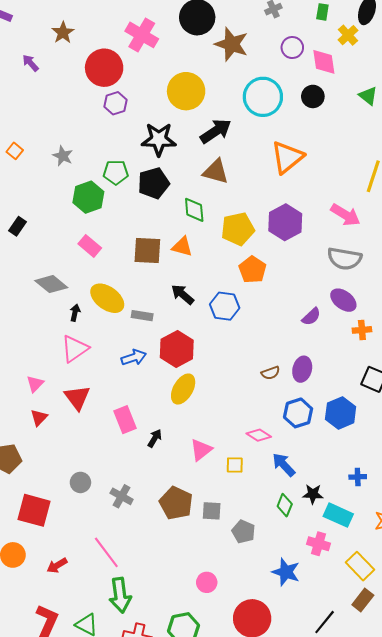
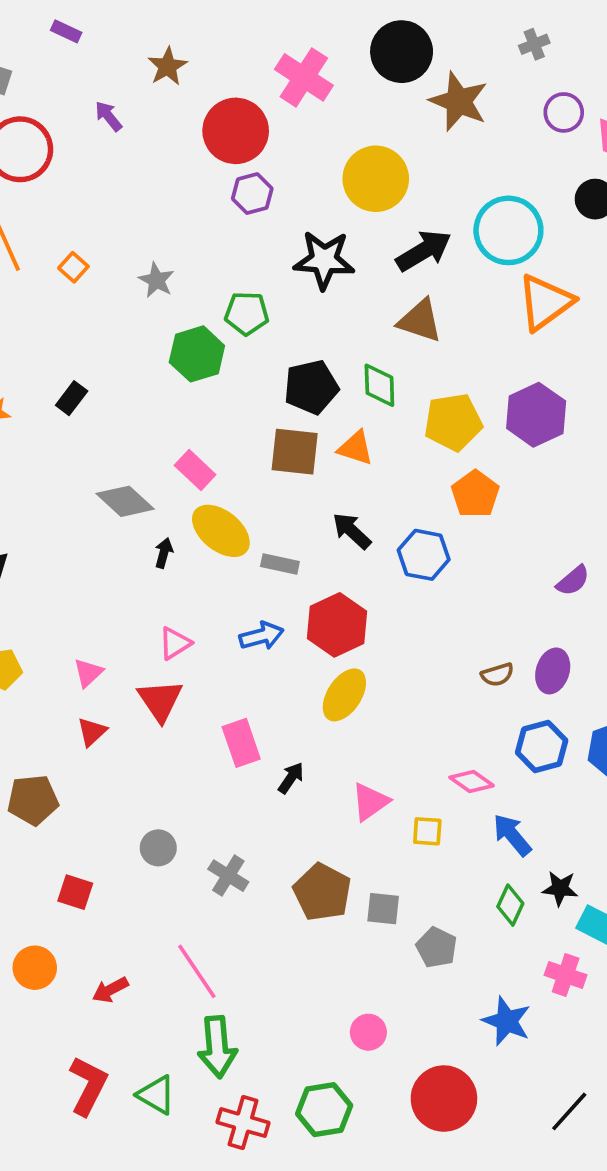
cyan circle: (263, 97) -> (508, 230), moved
black pentagon: (154, 183) -> (311, 387), moved
pink rectangle: (90, 246) -> (195, 470), moved
pink triangle: (75, 349) -> (175, 643), moved, size x0.7
red square: (34, 510) -> (75, 892), size x0.6

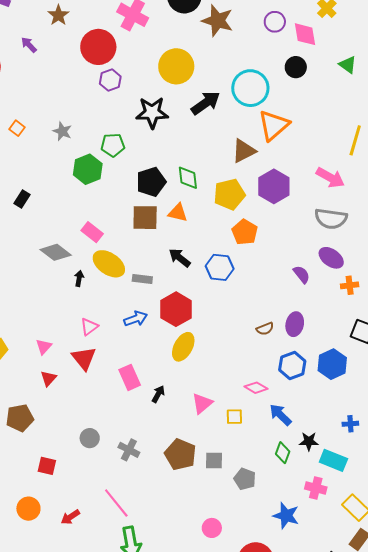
brown triangle: (420, 321) -> (244, 151), moved, turned -40
purple semicircle: (573, 581) -> (301, 274), turned -84

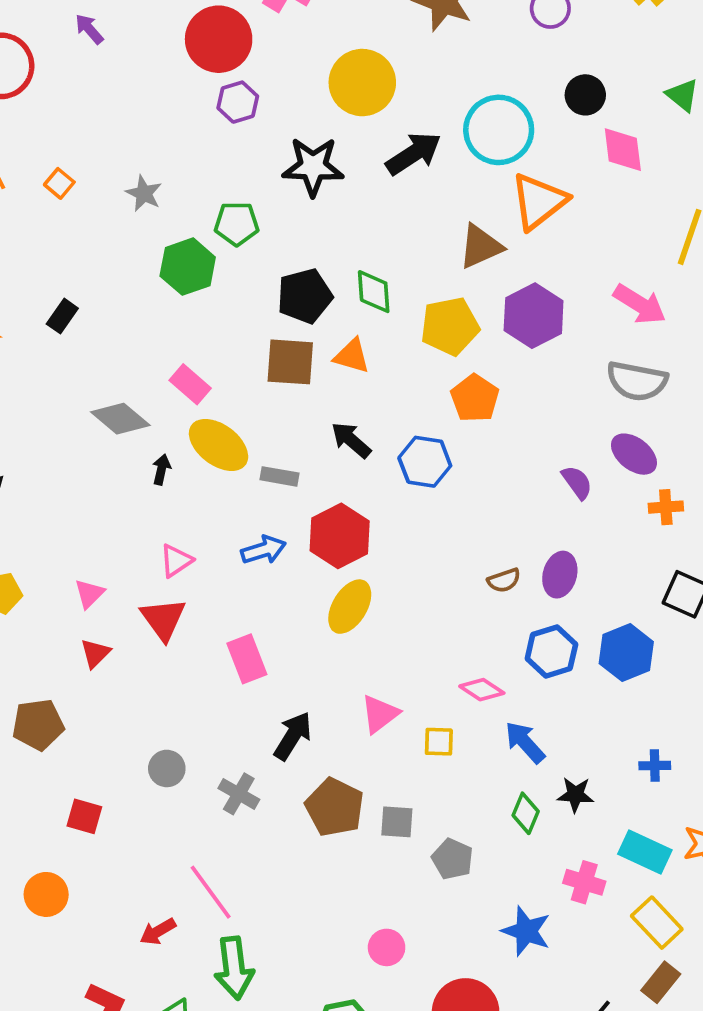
pink diamond: (305, 34) -> (623, 150), moved
black arrow: (158, 394) -> (293, 736), moved, size x1.5
cyan rectangle: (333, 460) -> (645, 852), moved
red arrow: (70, 517) -> (158, 932), moved

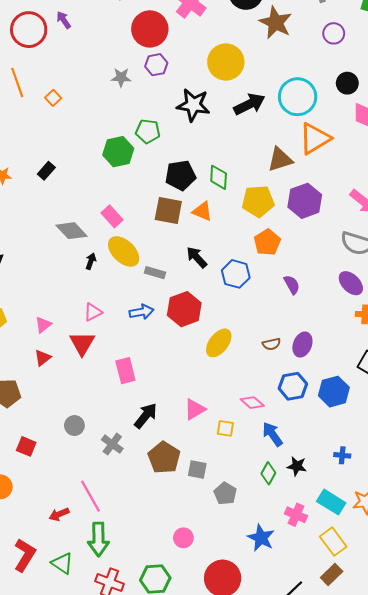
purple arrow: (89, 29) -> (64, 20), moved
gray star: (144, 193) -> (121, 77), moved, turned -30
purple semicircle: (577, 482) -> (292, 285), moved
yellow ellipse: (350, 607) -> (219, 343), moved

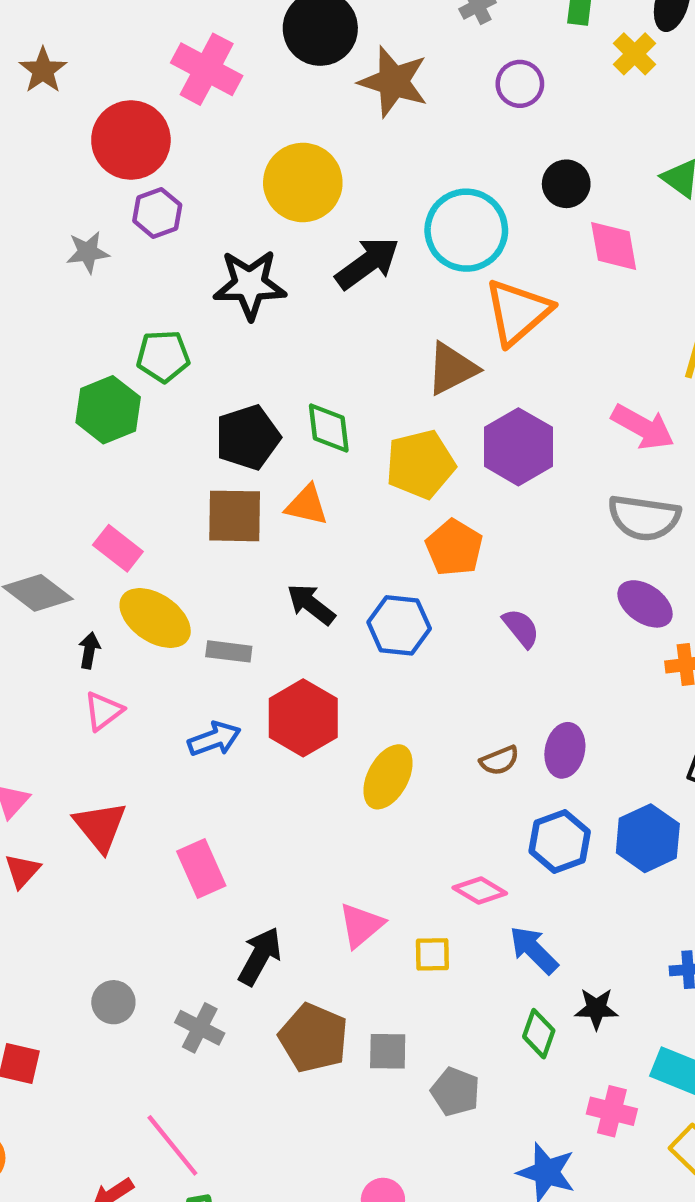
pink triangle: (93, 312) -> (103, 711), moved

